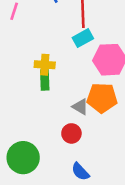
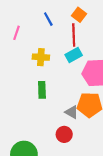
yellow cross: (45, 65) -> (41, 57), moved

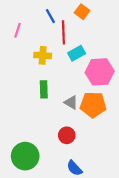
red line: (74, 35) -> (63, 32), moved
gray triangle: (72, 112) -> (71, 102), moved

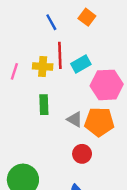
pink line: (18, 30) -> (14, 71), moved
red line: (63, 32) -> (60, 55), moved
red circle: (67, 135) -> (82, 154), moved

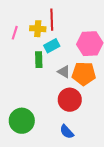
cyan rectangle: (81, 64) -> (52, 46), moved
red circle: (82, 154) -> (70, 100), size x1.5

